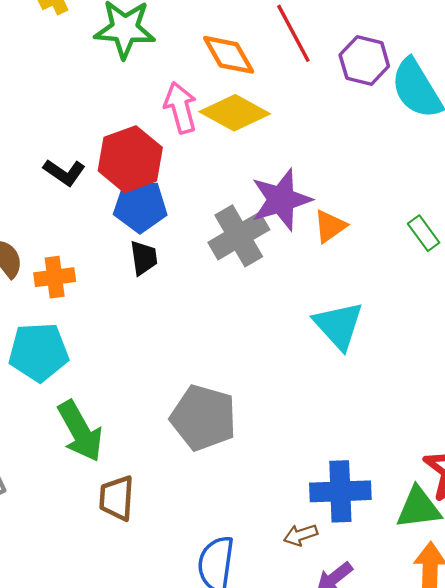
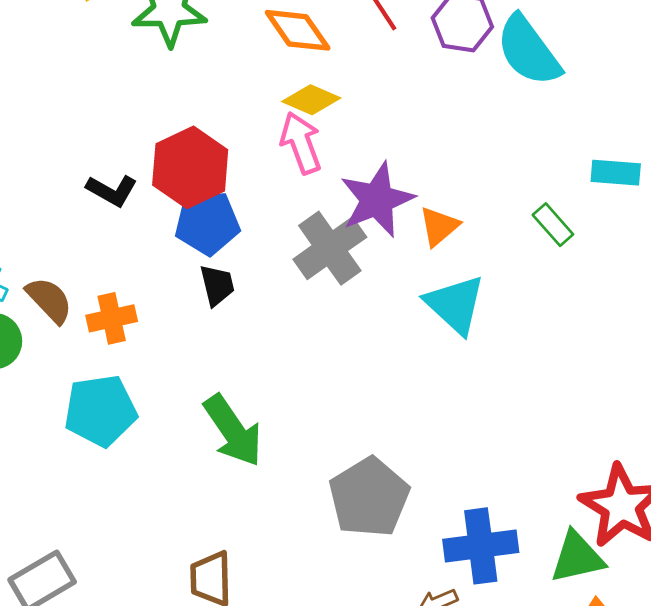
pink arrow: (181, 108) -> (301, 143), moved
yellow diamond: (235, 113) -> (311, 100), size x0.7
cyan triangle: (339, 325) -> (455, 304), moved
gray pentagon: (203, 418) -> (369, 497), moved, turned 30
green arrow: (80, 431) -> (233, 431), moved

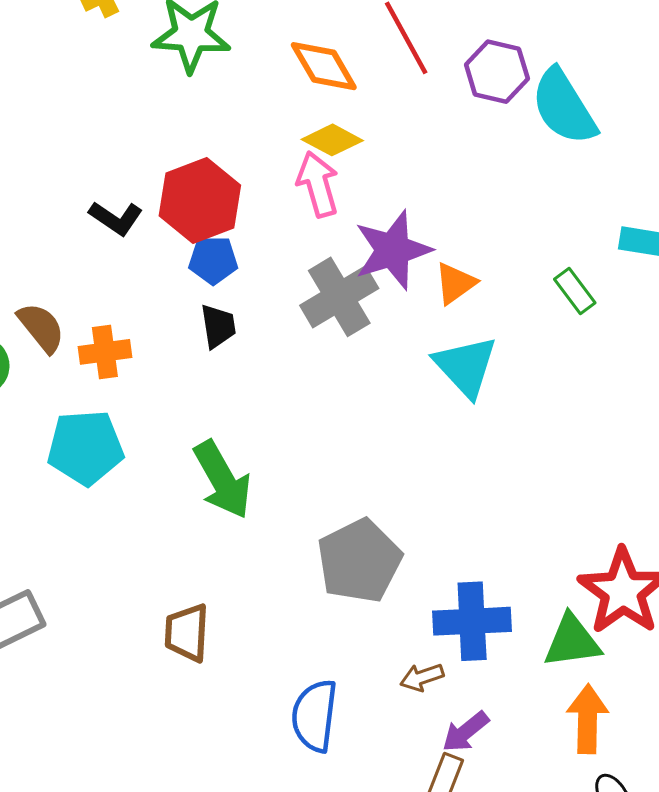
blue pentagon: (207, 223) -> (213, 260), size x0.7

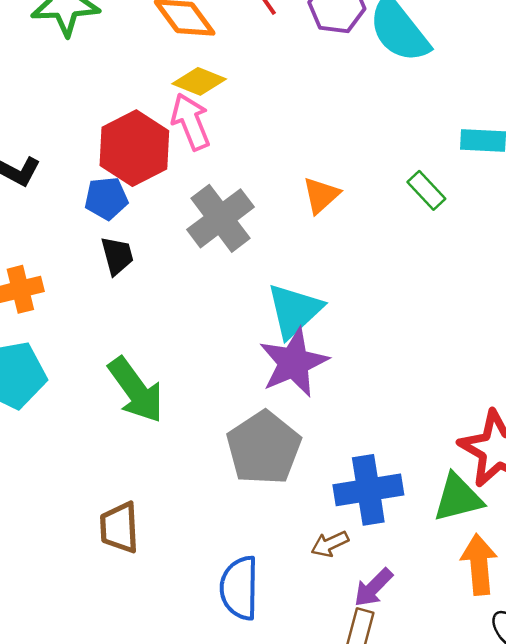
red hexagon: (200, 201) -> (134, 148), moved
purple star: (393, 250) -> (294, 363), moved
cyan triangle: (466, 366) -> (294, 311), moved, turned 36

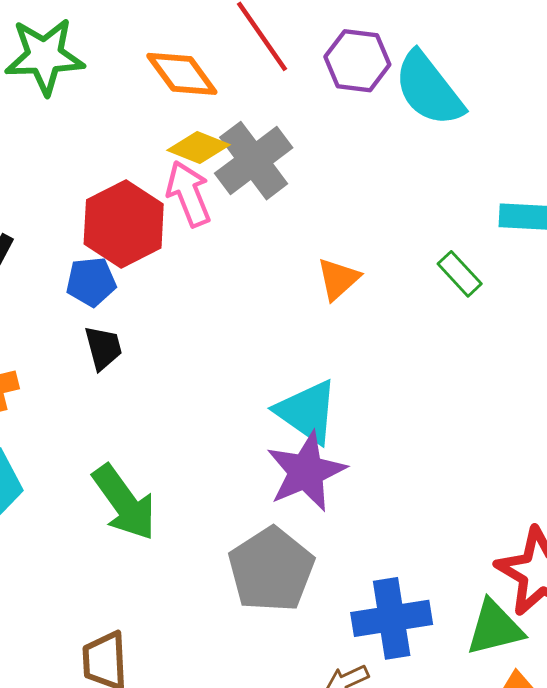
gray cross: (220, 218) -> (254, 161), moved
cyan triangle: (294, 311) -> (307, 412), turned -42

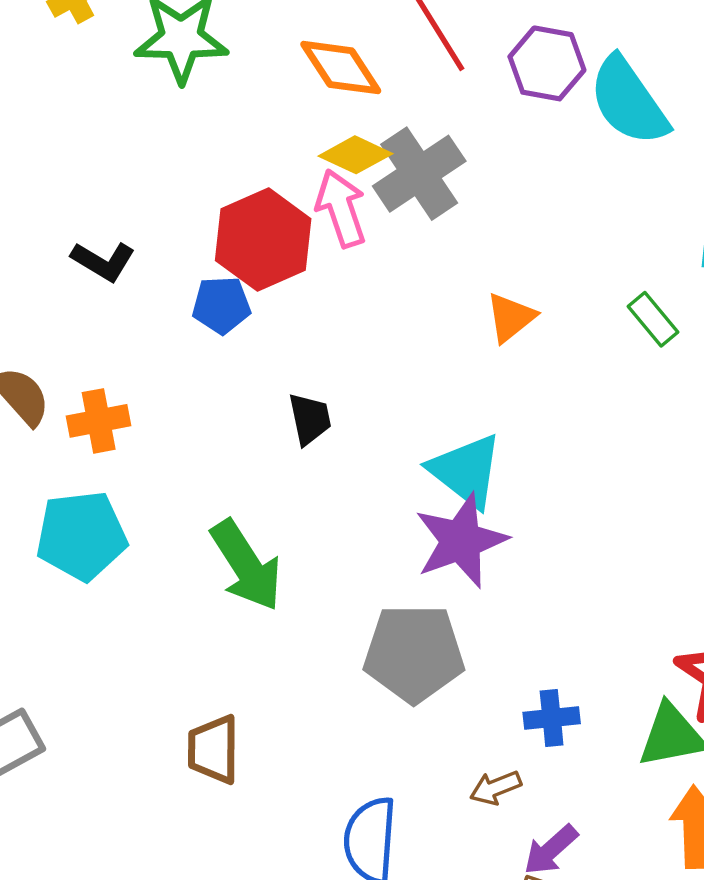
black trapezoid: (103, 348) -> (310, 419), moved
gray pentagon: (271, 570) -> (414, 653), turned 30
blue cross: (392, 618) -> (552, 718), size x0.6

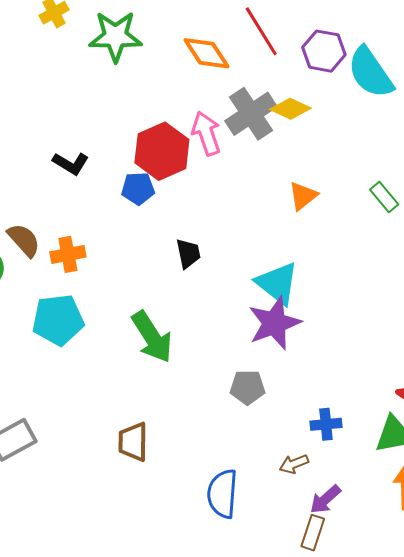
yellow diamond: (356, 155) -> (290, 109), moved
gray pentagon: (414, 653) -> (247, 387), size x0.6

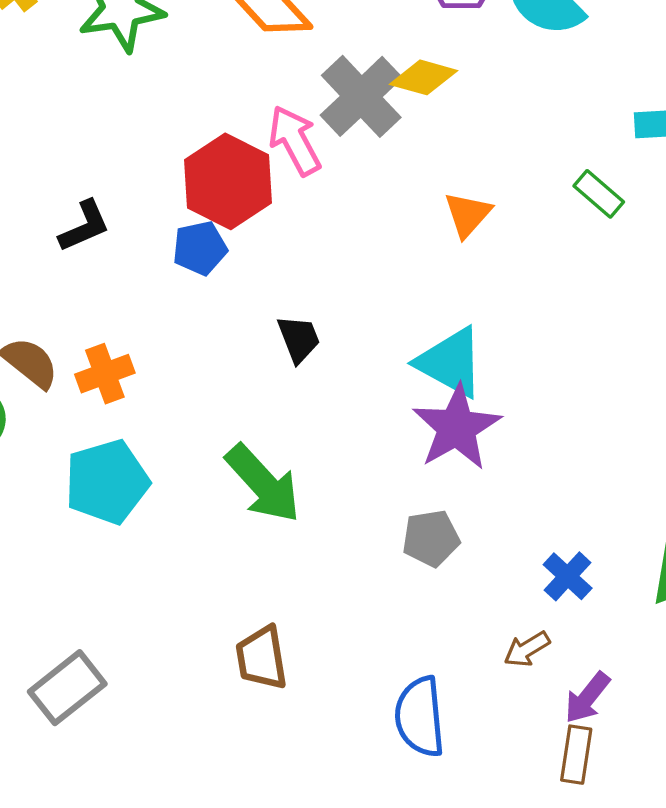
black L-shape: (71, 163) -> (84, 226), turned -45
blue cross: (326, 424) -> (568, 576), turned -32

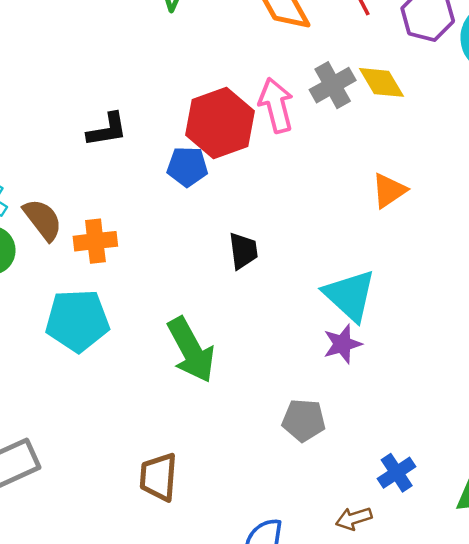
yellow diamond: (423, 77) -> (382, 82), turned 30
gray cross: (361, 96) -> (333, 85), size x0.7
purple star: (457, 427) -> (342, 344), size x0.6

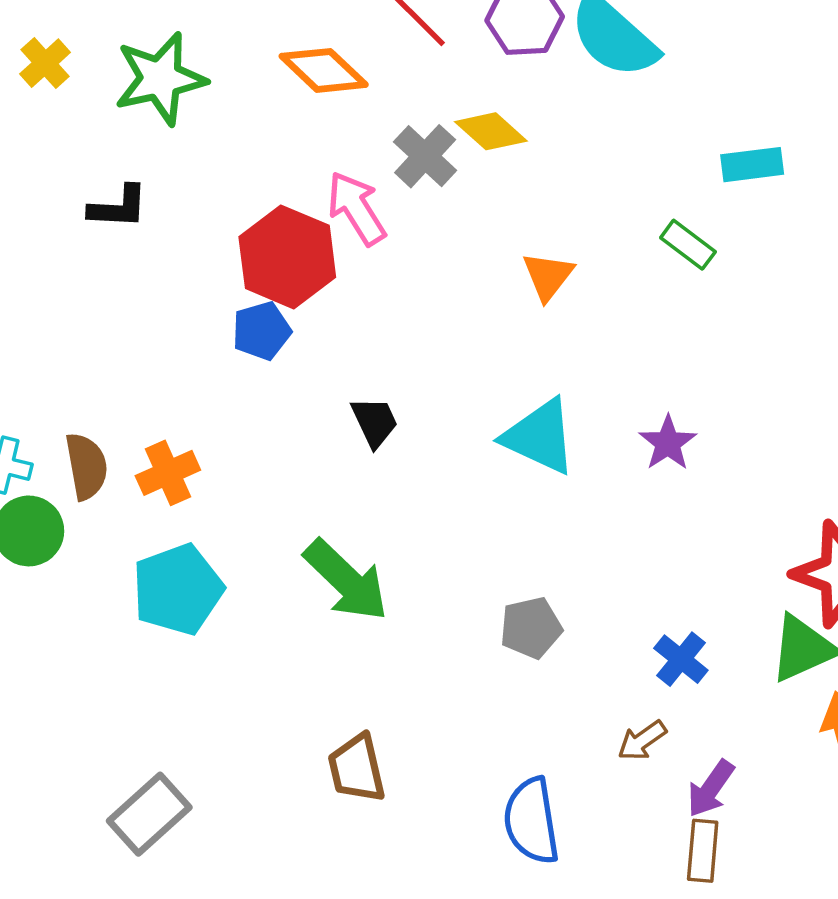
black L-shape: (107, 130) -> (118, 207), moved, turned 30
brown semicircle: (43, 220) -> (86, 466), turned 45
purple star: (342, 344) -> (668, 443), moved

